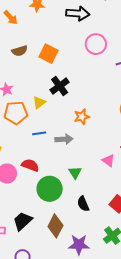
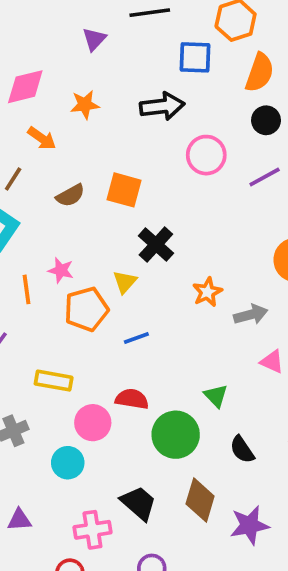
gray arrow: (64, 139) -> (251, 315), moved
black trapezoid: (23, 221) -> (139, 503), turned 95

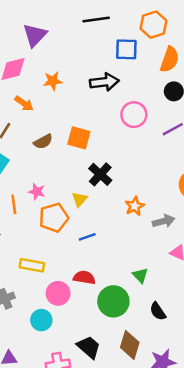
purple triangle: (94, 39) -> (35, 35), moved, size x1.5

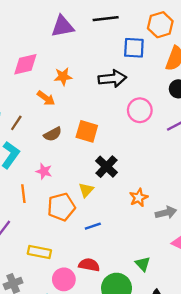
purple triangle: (35, 35) -> (63, 26), moved, turned 35
orange arrow: (24, 103) -> (46, 98), moved
pink star: (37, 192) -> (44, 171), moved

